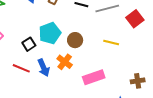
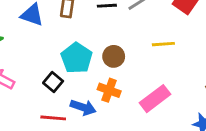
blue arrow: (44, 68) -> (83, 107), turned -30

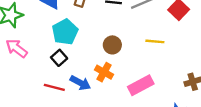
cyan pentagon: (77, 58) -> (65, 32), moved

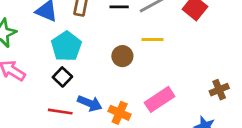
yellow line: (155, 41) -> (153, 39), moved
orange cross: (104, 72) -> (120, 113), moved

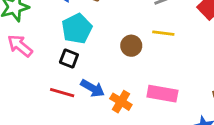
black square: (62, 77) -> (69, 59), turned -30
pink rectangle: (160, 99) -> (162, 94), turned 36

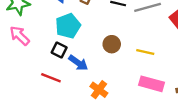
yellow line: (163, 33) -> (145, 52), moved
blue arrow: (93, 88) -> (78, 63), moved
pink rectangle: (162, 94) -> (151, 84), moved

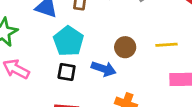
blue arrow: (78, 63) -> (104, 69), moved

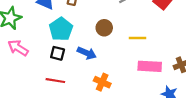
brown circle: (125, 47) -> (104, 28), moved

